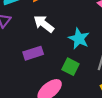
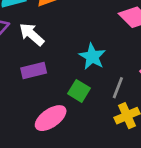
white arrow: (44, 24) -> (32, 34), moved

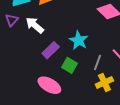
purple rectangle: (34, 70) -> (51, 50), moved, turned -30
pink ellipse: (51, 118) -> (49, 85), turned 65

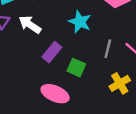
cyan star: (79, 40) -> (80, 22), moved
gray line: (98, 62) -> (108, 49), moved

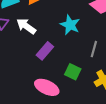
green square: (76, 68) -> (73, 72), moved

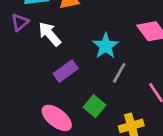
gray line: (94, 49) -> (119, 73), moved

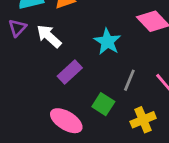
gray line: (119, 73) -> (129, 80), moved

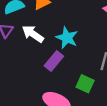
cyan star: (107, 42) -> (67, 38), moved

